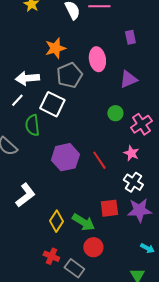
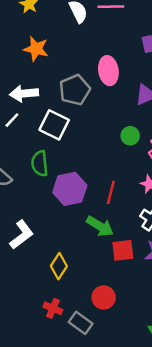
orange star: (55, 48) -> (36, 49), moved, turned 30
green semicircle: (32, 125) -> (40, 164), moved
red line: (99, 160) -> (111, 192), turned 48
green arrow: (83, 222) -> (100, 226), moved

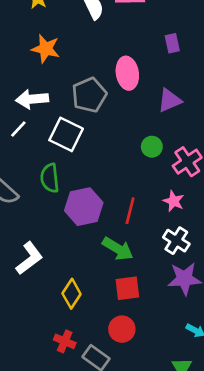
red square: (123, 250) -> (127, 288), moved

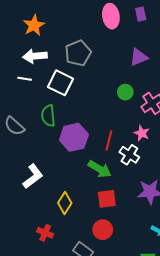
orange star: (46, 49) -> (34, 25), moved, turned 30
pink ellipse: (127, 73) -> (111, 16), moved
white line: (18, 129) -> (25, 79), turned 56
white cross: (176, 241) -> (129, 155), moved
red cross: (65, 341) -> (45, 233), moved

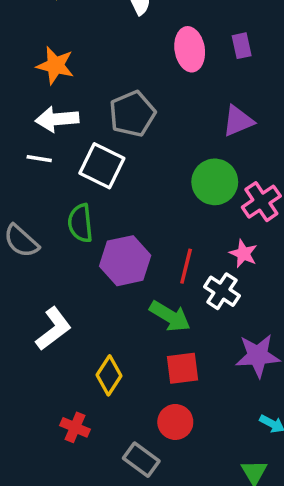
orange star: (34, 25) -> (55, 65), turned -30
green circle: (125, 92) -> (215, 182), size x1.6

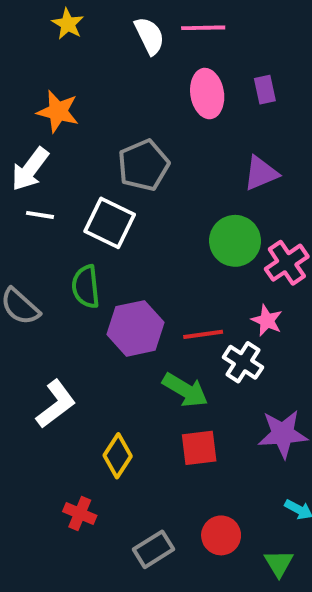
white arrow: (57, 119) -> (30, 169), moved, turned -48
red line: (186, 266) -> (203, 334), turned 68
red circle: (175, 422) -> (221, 535), moved
gray rectangle: (141, 460) -> (153, 549), turned -68

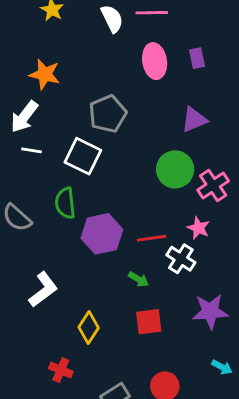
green arrow: (185, 390) -> (138, 279), size x0.6

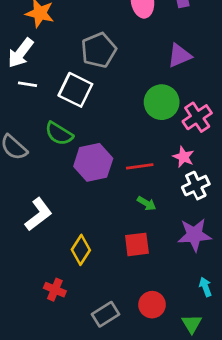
green semicircle: (65, 203) -> (59, 134), turned -52
white cross: (181, 259) -> (196, 186), moved, turned 32
green arrow: (138, 279) -> (147, 203), moved
cyan arrow: (222, 367) -> (205, 287), turned -138

